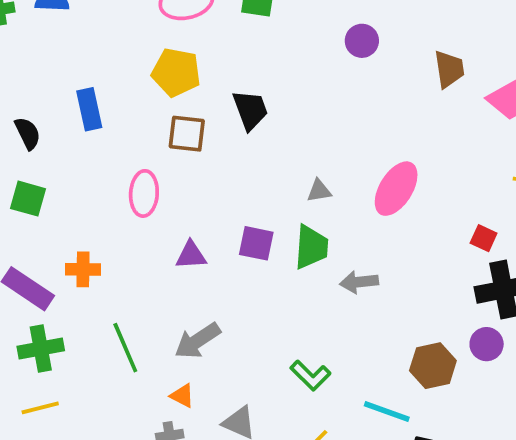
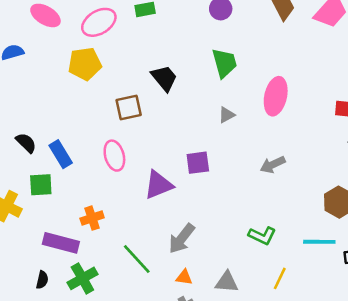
yellow pentagon: (176, 72) -> (85, 64), moved
blue rectangle: (89, 109) -> (61, 154), moved
green trapezoid: (311, 247) -> (224, 63), moved
purple triangle: (191, 255) -> (158, 185), size x1.4

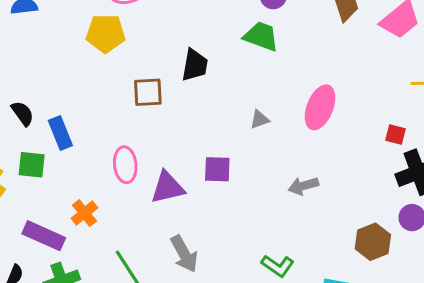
green trapezoid: (224, 63) -> (261, 36), moved, turned -64
black trapezoid: (164, 78) -> (195, 65), turned 40
pink ellipse: (114, 156) -> (125, 165), moved
orange cross: (92, 218) -> (84, 213), turned -30
gray arrow: (182, 238) -> (184, 254), turned -76

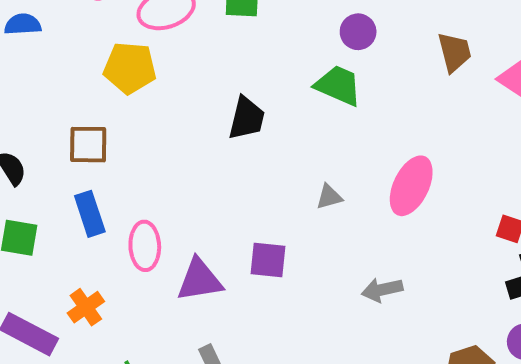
brown square: (148, 92) -> (88, 145), moved
blue rectangle: (60, 133) -> (90, 214), moved

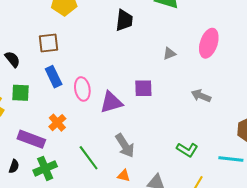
gray arrow: (382, 290) -> (201, 96), turned 42

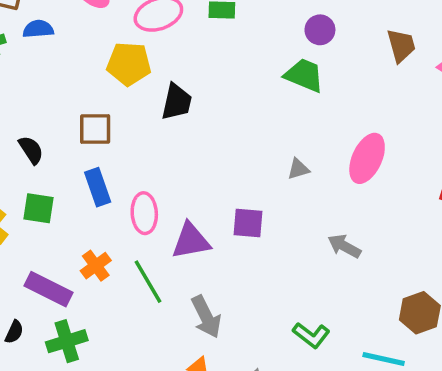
black trapezoid: (124, 20) -> (177, 102), moved
green line: (89, 158) -> (148, 282), moved

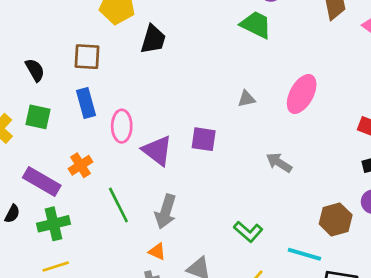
purple triangle: (191, 241) -> (157, 151), turned 44
green line: (148, 282) -> (118, 205), moved
gray arrow: (206, 317) -> (166, 212), turned 40

